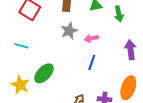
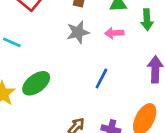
pink arrow: (91, 38) -> (114, 33), moved

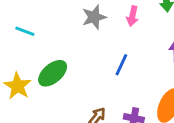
pink arrow: (114, 33) -> (132, 16), turned -72

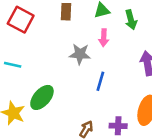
gray star: (94, 17) -> (80, 54), moved, turned 30

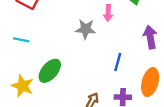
blue line: (100, 81) -> (118, 62), moved

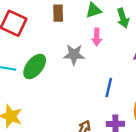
green ellipse: (50, 71) -> (35, 66), moved

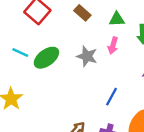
brown rectangle: (58, 13) -> (82, 13), turned -63

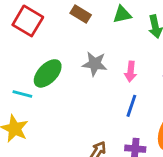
pink arrow: (113, 46) -> (131, 72), moved
cyan line: (20, 53) -> (22, 94), moved

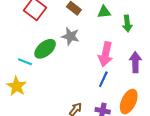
gray star: (95, 64) -> (70, 36), moved
pink arrow: (131, 72) -> (106, 54), size x1.6

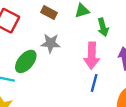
green arrow: (127, 24) -> (103, 27), moved

